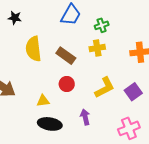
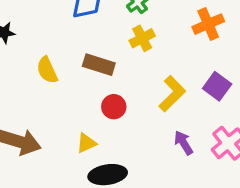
yellow semicircle: (33, 49) -> (47, 70), size x0.7
purple arrow: (85, 117) -> (184, 143), moved

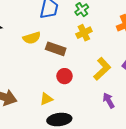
yellow semicircle: (47, 70) -> (32, 38), moved, turned -84

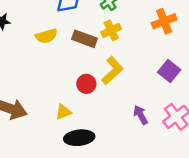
brown rectangle: (56, 49) -> (84, 39), moved
yellow L-shape: (102, 69) -> (112, 71), moved

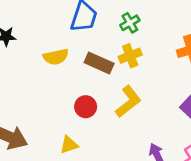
red circle: (86, 84) -> (86, 107), moved

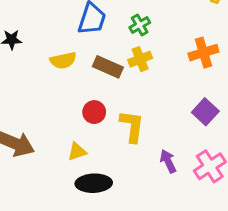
yellow L-shape: (128, 102) -> (132, 126), moved, turned -44

